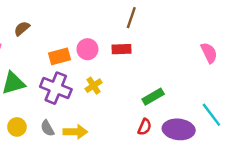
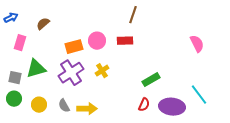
purple cross: (56, 88) -> (71, 73), turned 35

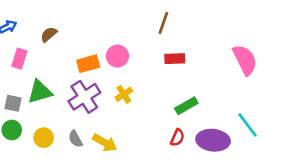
red rectangle: (125, 41) -> (175, 59), moved
pink semicircle: (197, 44) -> (245, 60), size x1.4
yellow arrow: (87, 109) -> (105, 143), turned 30

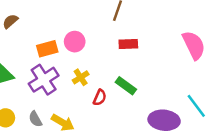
green rectangle: (186, 106) -> (126, 86), moved, turned 66
red semicircle: (177, 138) -> (100, 98), moved

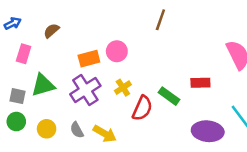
red rectangle: (128, 44) -> (200, 83), moved
red semicircle: (100, 98) -> (142, 108), size x1.5

